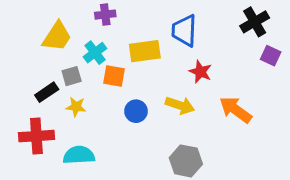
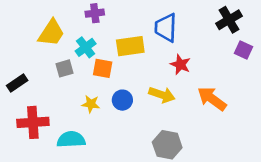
black rectangle: (47, 92) -> (17, 83), moved
yellow star: (76, 107) -> (91, 104), moved

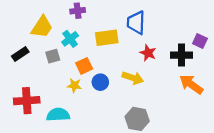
black cross: (229, 20) -> (182, 55), moved, turned 30
orange square: (103, 68) -> (84, 66), moved, turned -35
black rectangle: (17, 83) -> (20, 54), moved
orange arrow: (212, 99) -> (191, 84), moved

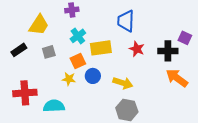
yellow rectangle: (107, 38) -> (101, 48), moved
cyan cross: (70, 39) -> (78, 36), moved
yellow arrow: (133, 78) -> (123, 83), moved

